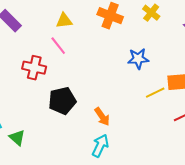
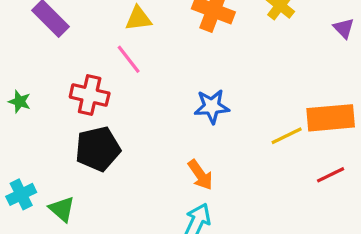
blue star: (138, 59) -> (212, 106), moved
black pentagon: (62, 101) -> (98, 149), moved

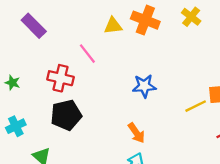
yellow triangle: (138, 19) -> (113, 26), moved
cyan cross: (21, 194) -> (16, 126), moved

